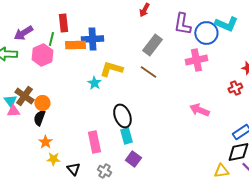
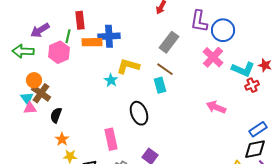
cyan L-shape: (226, 24) -> (243, 69), moved
pink cross: (196, 60) -> (213, 57), turned -35
orange circle: (42, 103) -> (34, 80), moved
cyan rectangle: (126, 136) -> (160, 85), moved

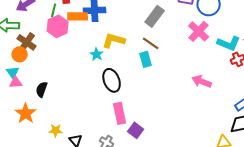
pink hexagon: (59, 52) -> (58, 26), moved
brown cross: (41, 93) -> (27, 42), moved
black ellipse: (139, 113) -> (112, 80), moved
orange star: (62, 139) -> (26, 113), moved, size x1.5
pink rectangle: (111, 139) -> (120, 113), moved

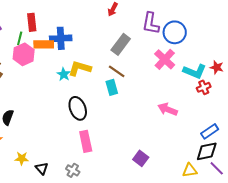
cyan star: (97, 54) -> (64, 74), moved
purple square: (136, 130) -> (141, 158), moved

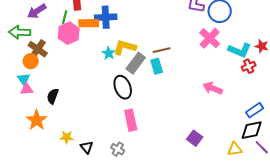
gray rectangle: (121, 44) -> (136, 63), moved
brown line: (117, 71) -> (162, 50), turned -48
purple square: (141, 158) -> (195, 138), moved

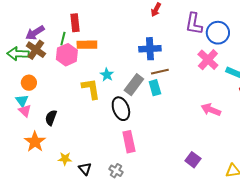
blue cross: (106, 17) -> (150, 49), moved
yellow L-shape: (125, 47) -> (91, 89), moved, turned 65
brown cross: (38, 49) -> (36, 50), moved
pink triangle: (27, 89) -> (25, 111), turned 48

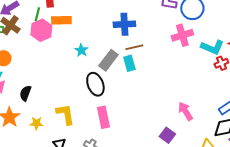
pink cross: (208, 60) -> (182, 35), turned 30
yellow L-shape: (91, 89) -> (65, 114), moved
pink arrow: (211, 110) -> (185, 111), moved, turned 36
yellow star: (65, 159) -> (36, 123), moved

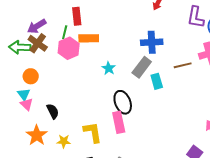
brown line: (134, 47) -> (183, 65), moved
gray rectangle: (108, 60) -> (142, 67), moved
black semicircle: (25, 93) -> (53, 111), turned 133
pink rectangle: (103, 117) -> (119, 122), moved

